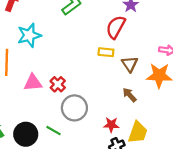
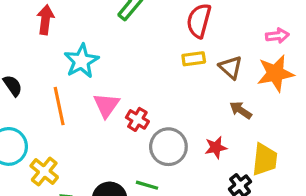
pink triangle: (33, 83) -> (106, 105), moved, turned -36
red star: (111, 125) -> (216, 147), moved

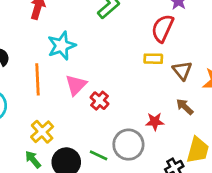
gray circle: (168, 147) -> (128, 145), moved
red star: (216, 147) -> (155, 122), moved
yellow cross: (44, 172) -> (42, 132), moved

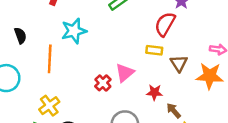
pink triangle: (76, 85) -> (125, 73), moved
brown arrow: (185, 107) -> (174, 111), moved
red star: (155, 122) -> (154, 92), moved

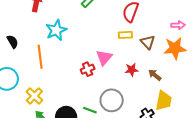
red cross: (103, 83) -> (88, 69), turned 32
yellow cross: (49, 106) -> (34, 96), moved
brown arrow: (174, 111) -> (155, 75), moved

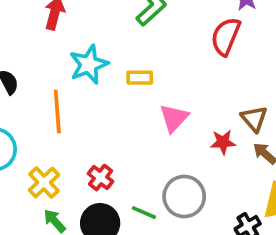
yellow rectangle: (125, 35) -> (140, 78), moved
brown triangle: (148, 42) -> (254, 119), moved
red cross: (88, 69) -> (101, 178), moved, turned -32

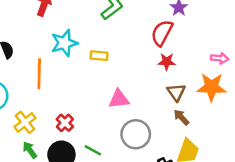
pink triangle: (174, 118) -> (119, 99), moved, turned 35
red star: (223, 142) -> (167, 62), moved
gray circle: (184, 196) -> (136, 134), moved

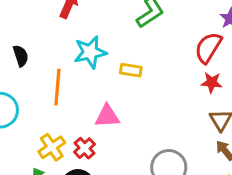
pink triangle: (119, 99) -> (107, 116), moved
yellow cross: (25, 122) -> (52, 147), moved

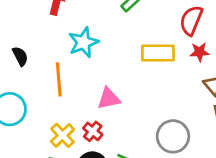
yellow rectangle: (131, 70) -> (158, 53), moved, size x1.6

